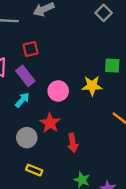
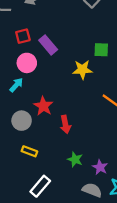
purple rectangle: (25, 76) -> (48, 45), moved
pink circle: (58, 91) -> (27, 63), moved

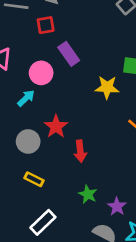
red square: (23, 36) -> (46, 25), moved

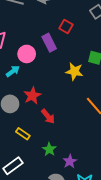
red square: (46, 25) -> (66, 27), moved, turned 32
red arrow: (80, 151) -> (48, 116), turned -42
yellow rectangle: (34, 179) -> (23, 134), moved

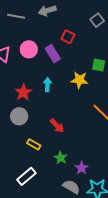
pink circle: (27, 54) -> (29, 49), moved
cyan arrow: (13, 71) -> (47, 85), moved, turned -48
red star: (32, 96) -> (23, 92), moved

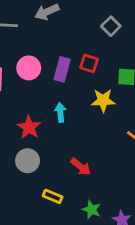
gray square: (97, 20) -> (111, 26), moved
red square: (68, 37) -> (89, 63), moved
purple rectangle: (53, 54) -> (62, 69), turned 54

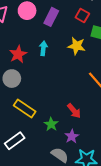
red square: (89, 63) -> (82, 15), moved
red arrow: (81, 167) -> (74, 111), moved
yellow rectangle: (53, 196) -> (25, 109), size x1.5

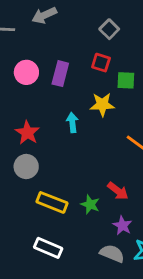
cyan arrow: (43, 48) -> (72, 123), moved
green star: (51, 124) -> (90, 204), moved
white rectangle: (15, 141) -> (48, 248), turned 72

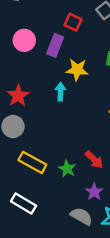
red square: (101, 63) -> (73, 22), moved
yellow star: (102, 105) -> (77, 70), moved

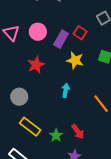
red square: (73, 22) -> (80, 33), moved
cyan arrow: (60, 92) -> (66, 90), moved
red star: (18, 96) -> (36, 65), moved

